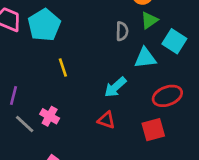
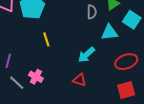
red square: (153, 130) -> (126, 90), moved

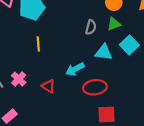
red ellipse: (126, 62) -> (95, 87), moved
red triangle: (79, 80) -> (48, 86), moved

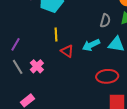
cyan arrow: (75, 69) -> (91, 45), moved
red triangle: (48, 86) -> (67, 51), moved

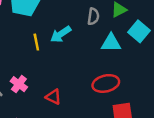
cyan arrow: (91, 45) -> (61, 34), moved
red triangle: (67, 51) -> (53, 97), moved

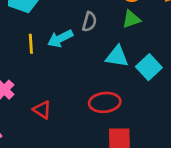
gray semicircle: (93, 16) -> (89, 22), moved
cyan square: (139, 31) -> (149, 67), moved

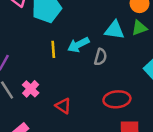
gray semicircle: (89, 22) -> (101, 57), moved
cyan triangle: (117, 56) -> (114, 30), moved

